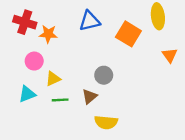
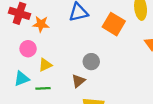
green line: (60, 100) -> (43, 88), moved

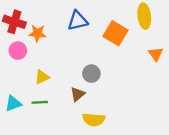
pink circle: (28, 49) -> (18, 51), moved
cyan triangle: (22, 79) -> (13, 103), moved

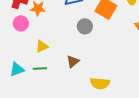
gray circle: (91, 74) -> (85, 26), moved
yellow semicircle: (94, 120) -> (100, 83), moved

